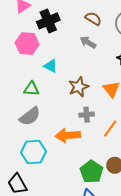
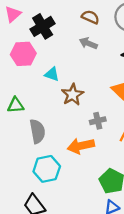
brown star: (79, 87) -> (73, 95), moved
green triangle: (31, 89) -> (16, 105), moved
gray semicircle: (30, 116) -> (37, 131), turned -55

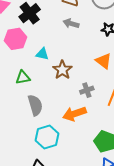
green triangle: (16, 105) -> (23, 77), moved

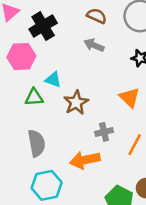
green triangle: (23, 77) -> (34, 97), moved

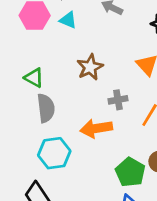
cyan triangle: (53, 80) -> (68, 20), moved
green triangle: (34, 97) -> (34, 78), moved, turned 30

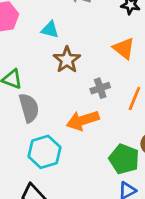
cyan triangle: (68, 20) -> (50, 30), moved

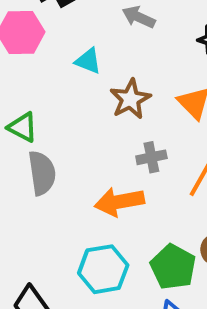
brown star: (67, 60) -> (130, 99), moved
cyan hexagon: (44, 152) -> (103, 269), moved

